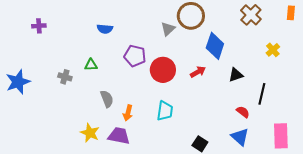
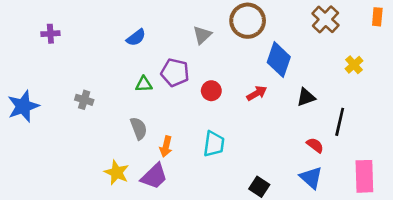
blue semicircle: (105, 29) -> (136, 38), turned -42
gray triangle: (168, 29) -> (202, 35), moved
green triangle: (91, 65) -> (144, 84), moved
red circle: (163, 70) -> (211, 91), size x0.6
purple trapezoid: (119, 136) -> (154, 176), turned 125

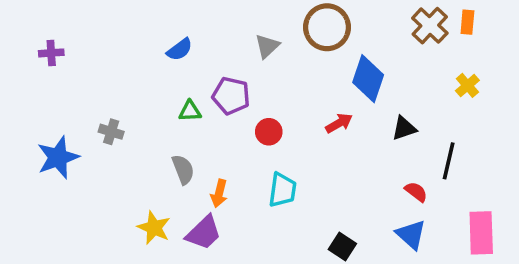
orange rectangle: (377, 17) -> (467, 22), moved
purple cross: (50, 34) -> (51, 53), moved
red circle: (211, 91) -> (269, 132), moved
blue star: (23, 106) -> (58, 157), moved

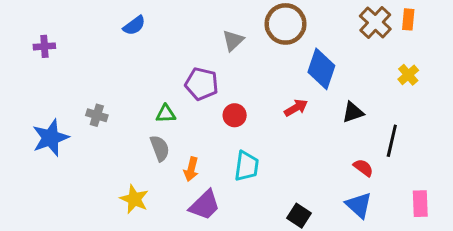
blue semicircle: (180, 50) -> (134, 25), moved
green triangle: (190, 111) -> (166, 114), moved
purple trapezoid: (204, 233) -> (205, 205), moved
pink rectangle: (481, 233) -> (420, 204), size x0.7

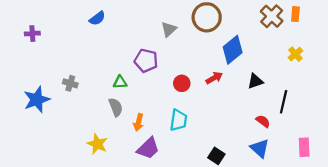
blue diamond: (321, 69) -> (233, 50), turned 32
red circle: (235, 115) -> (182, 83), moved

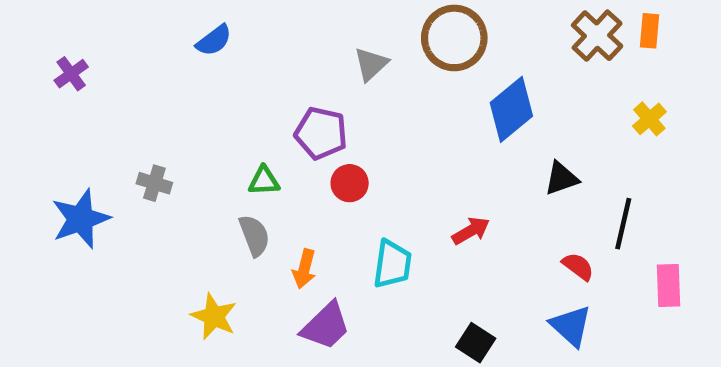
purple cross: (32, 34) -> (71, 74), turned -32
red arrow: (214, 78) -> (471, 231), moved
red circle: (182, 83) -> (350, 183), moved
pink rectangle: (304, 147) -> (668, 285), moved

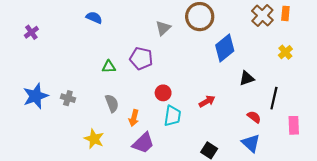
blue semicircle: (214, 40) -> (94, 18), turned -119
green triangle: (264, 181) -> (109, 67), moved
gray cross: (154, 183) -> (68, 98), moved
red circle: (350, 183) -> (163, 93), moved

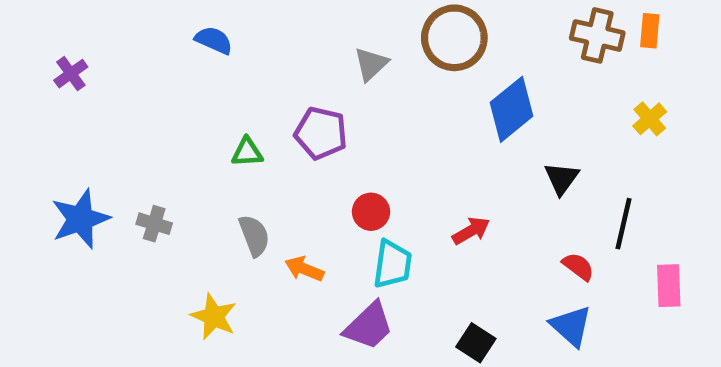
brown cross: (262, 16) -> (597, 35), turned -30
black triangle: (247, 78) -> (562, 178), turned -35
orange arrow: (134, 118) -> (304, 269), turned 98
purple trapezoid: (143, 143) -> (369, 326), moved

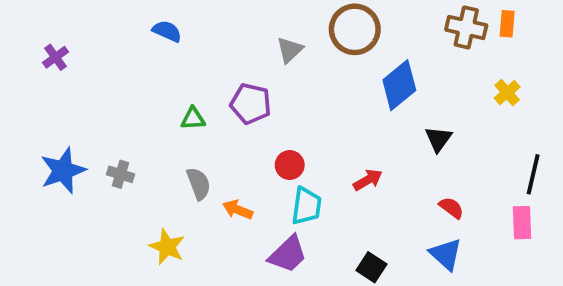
black line: (623, 224) -> (533, 174), moved

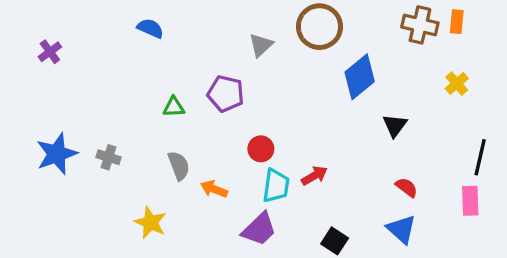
red arrow: (368, 180) -> (314, 176), moved

